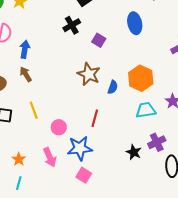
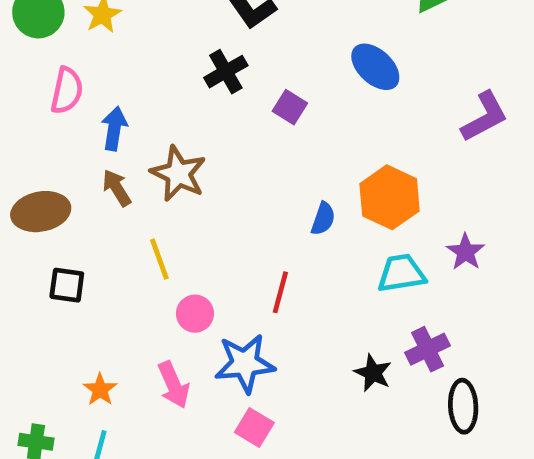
blue ellipse: (135, 23) -> (375, 67), turned -35
brown star: (89, 74) -> (178, 174), moved
yellow line: (34, 110) -> (159, 259), moved

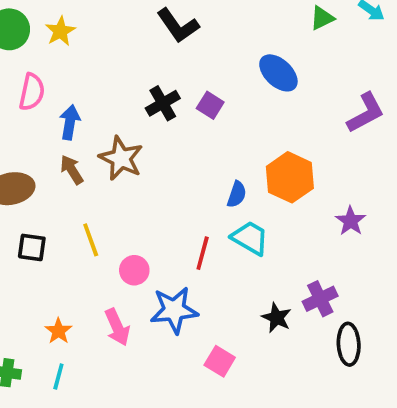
black cross: (226, 72) -> (163, 103), moved
yellow line: (159, 259) -> (91, 240), moved
cyan trapezoid: (401, 273) -> (250, 238), moved, turned 39
pink square: (254, 428) -> (220, 361), moved

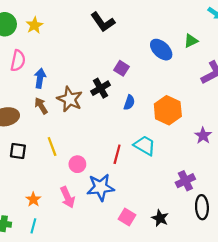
green triangle: (322, 18) -> (191, 41), moved
black cross: (163, 103) -> (101, 88), moved
blue semicircle: (237, 194) -> (129, 102), moved
black star: (277, 318) -> (160, 218), moved

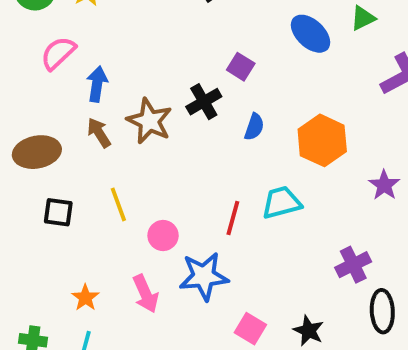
pink semicircle: (18, 61) -> (58, 53), turned -145
cyan trapezoid: (145, 145) -> (281, 203), turned -45

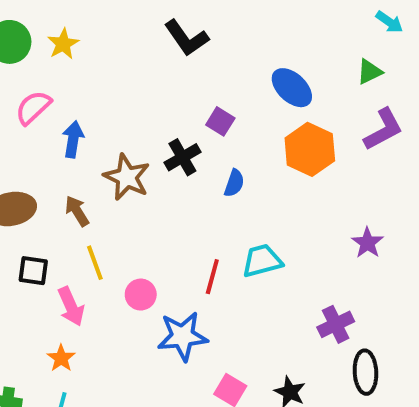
green triangle: (363, 18) -> (369, 72), moved
brown arrow: (99, 133) -> (77, 211), moved
orange hexagon: (322, 140) -> (310, 149), moved
pink arrow: (146, 294) -> (71, 306), moved

